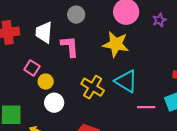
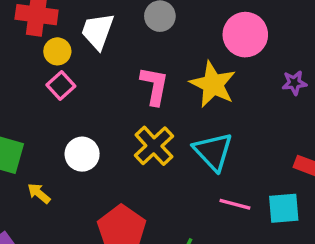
purple star: (159, 20) -> (294, 83), moved
pink L-shape: (70, 47) -> (154, 86), moved
yellow circle: (46, 82) -> (57, 51), moved

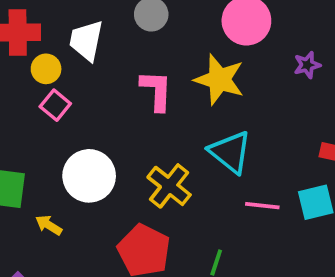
yellow cross: (154, 146) -> (169, 186), moved
white circle: (82, 154) -> (89, 176), size x1.4

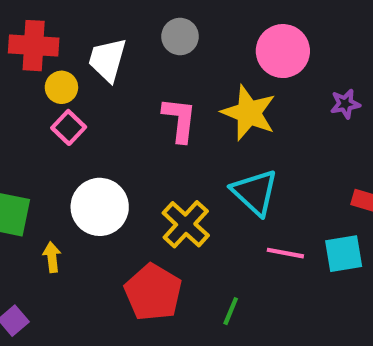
yellow arrow: (49, 225) -> (52, 257), turned 48

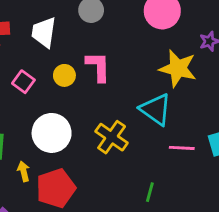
yellow circle: (61, 87) -> (64, 75), moved
yellow star: (249, 113) -> (178, 68), moved
red pentagon: (153, 292) -> (56, 188), moved, turned 30

